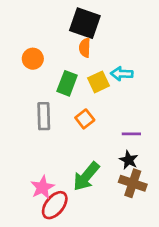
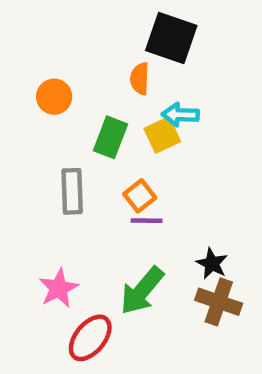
black square: (85, 23) -> (171, 38), moved
cyan arrow: (122, 74) -> (180, 115), moved
purple line: (131, 134) -> (147, 221), moved
pink star: (42, 187) -> (59, 288), moved

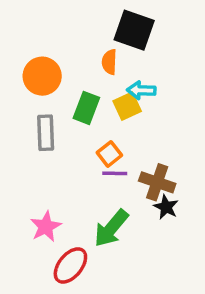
orange circle: (54, 97) -> (42, 76), size x1.4
gray rectangle: (72, 191) -> (46, 133), moved
brown cross: (219, 302) -> (157, 182), moved

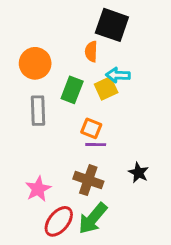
orange square: (109, 154) -> (91, 128), turned -30
brown cross: (157, 182) -> (88, 180), moved
green arrow: (111, 228) -> (93, 218), moved

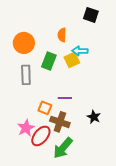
black square: (112, 25) -> (91, 15), moved, size x0.7
orange square: (91, 128) -> (45, 108), moved
red ellipse: (59, 221) -> (41, 136), moved

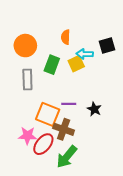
black square: (91, 15) -> (107, 46), moved, turned -35
orange square: (45, 108) -> (48, 114), size x1.6
black star: (94, 117) -> (94, 109), moved
pink star: (26, 128) -> (27, 136), turned 30

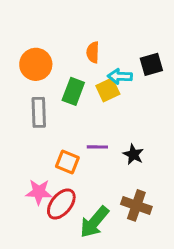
orange square: (48, 114) -> (67, 162), size x0.7
brown cross: (64, 129) -> (136, 205), moved

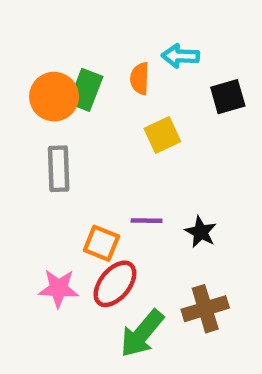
cyan arrow: (120, 76) -> (180, 56), moved
green rectangle: (73, 91) -> (86, 90), moved
red ellipse: (61, 204) -> (115, 284), moved
brown cross: (136, 205) -> (205, 309), turned -36

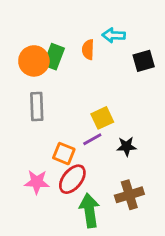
yellow square: (162, 135) -> (102, 118), moved
purple line: (147, 221) -> (92, 139), turned -30
black star: (201, 232) -> (126, 146), turned -30
green arrow: (142, 334) -> (89, 210), turned 132

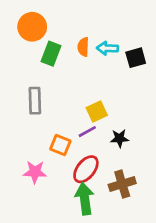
cyan arrow: (114, 35) -> (107, 48), moved
orange circle: (34, 61) -> (32, 27), moved
red ellipse: (72, 179) -> (86, 169), moved

